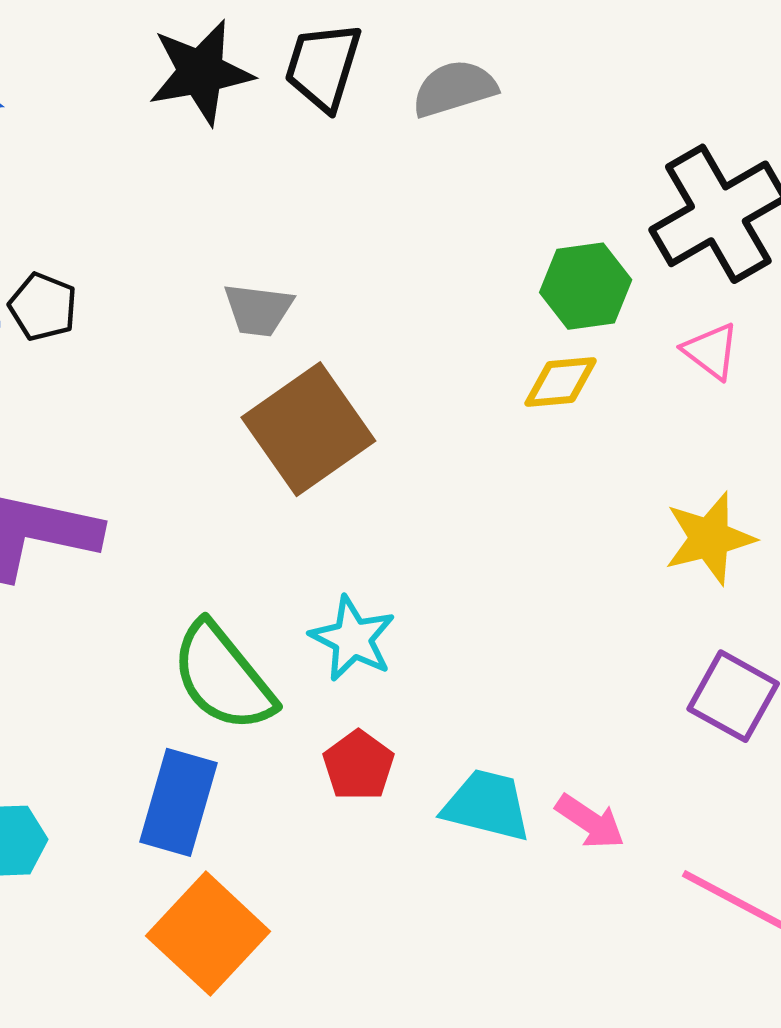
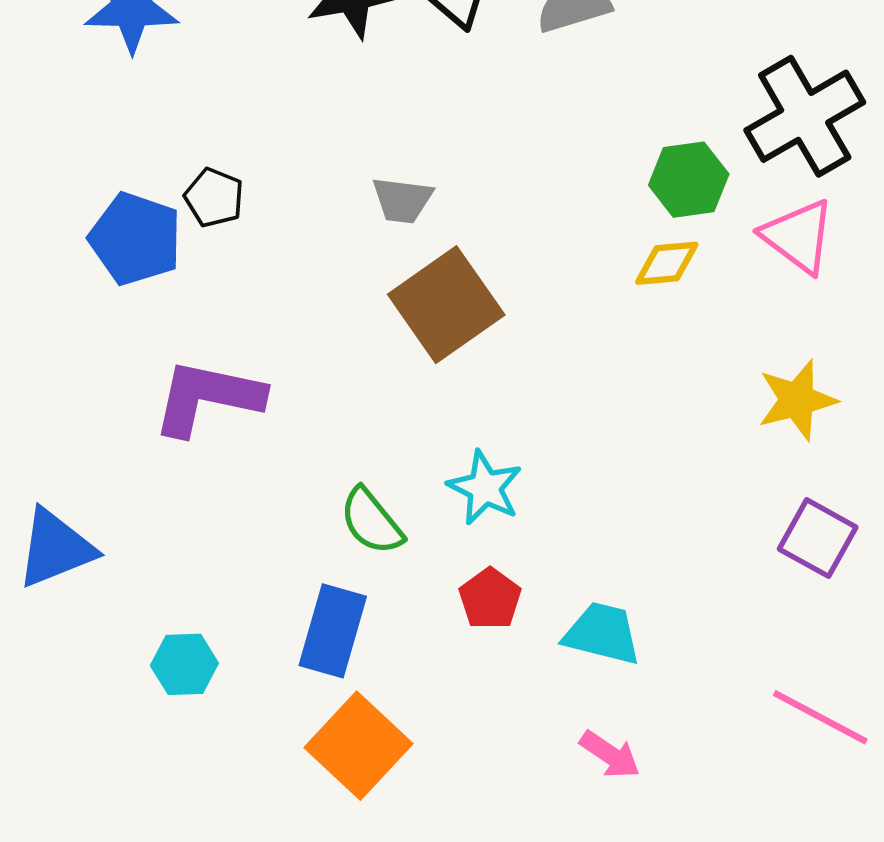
pink triangle: (711, 351) -> (798, 236), size x1.5
green semicircle: (223, 677) -> (371, 521), size x0.7
pink arrow: (590, 822) -> (610, 755), moved

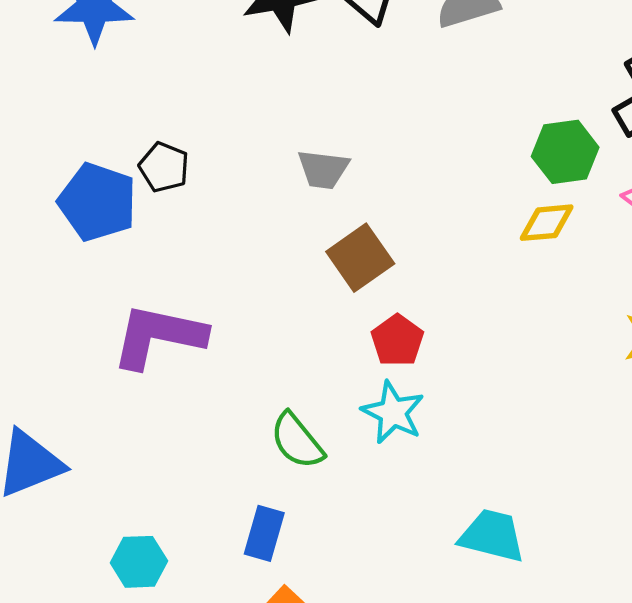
brown square: (446, 305) -> (360, 258), size x0.7
red pentagon: (490, 599) -> (397, 340), moved
blue rectangle: (333, 631) -> (264, 533), size x0.7

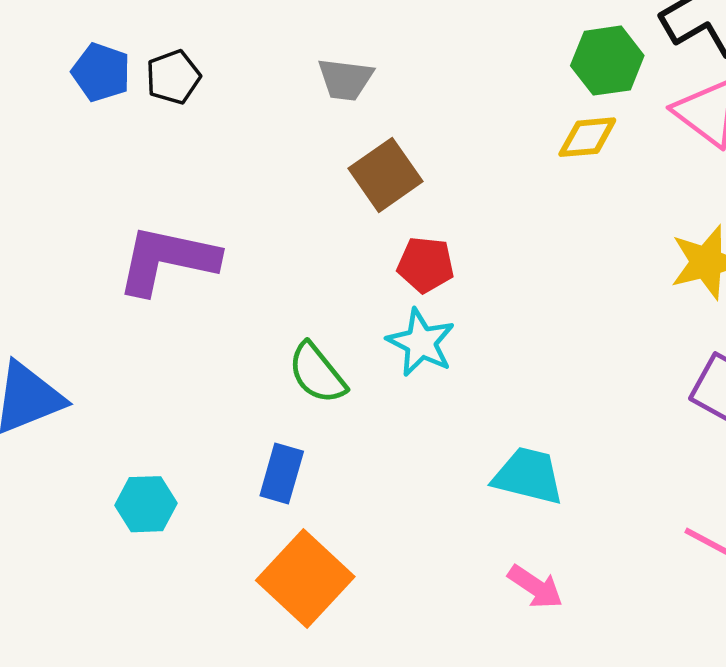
black pentagon: (164, 167) -> (173, 77), turned 30
blue pentagon: (97, 202) -> (101, 72), moved, size x0.7
red pentagon: (397, 340) -> (426, 265), turned -30

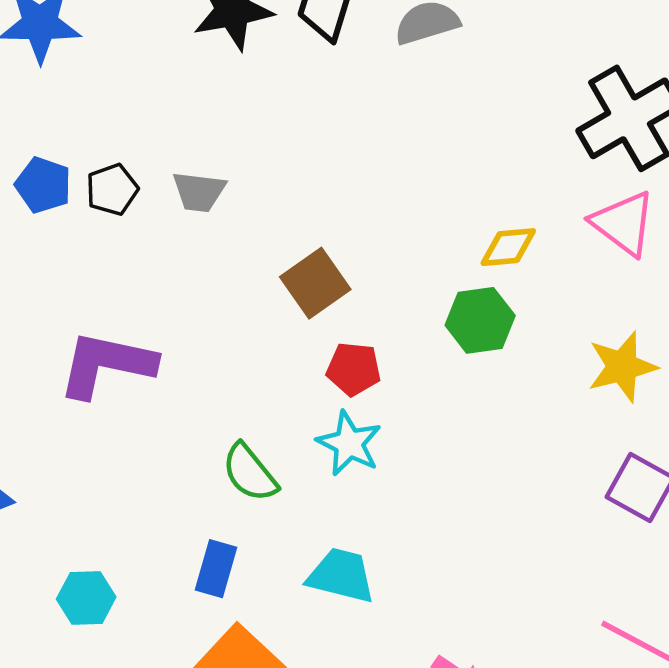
green hexagon: (607, 61) -> (480, 320), moved
gray trapezoid: (345, 79) -> (199, 192), moved
cyan trapezoid: (528, 476) -> (341, 575), moved

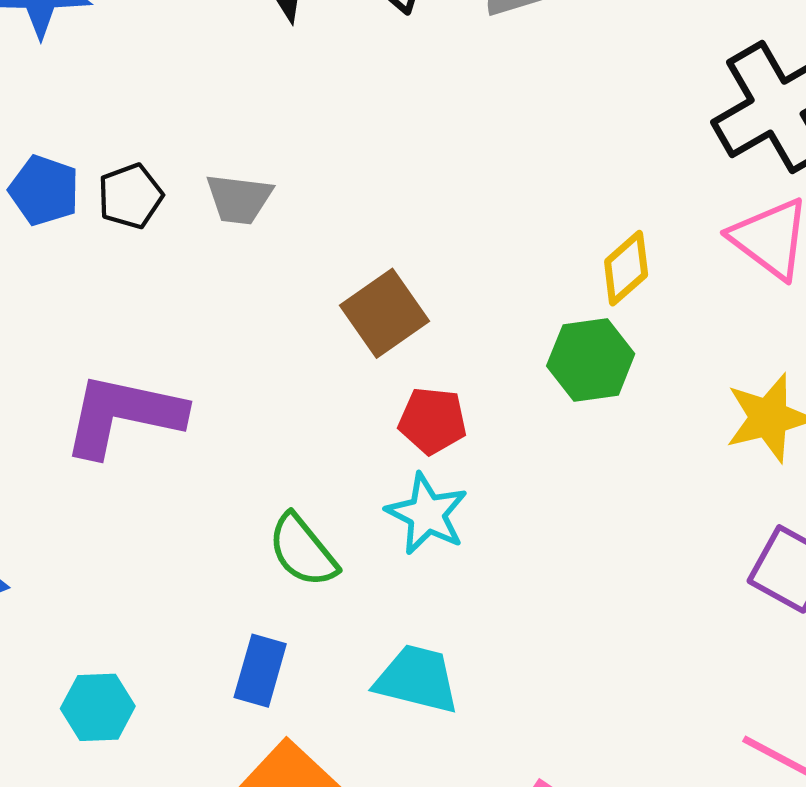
yellow diamond: (508, 247) -> (626, 268), turned -36

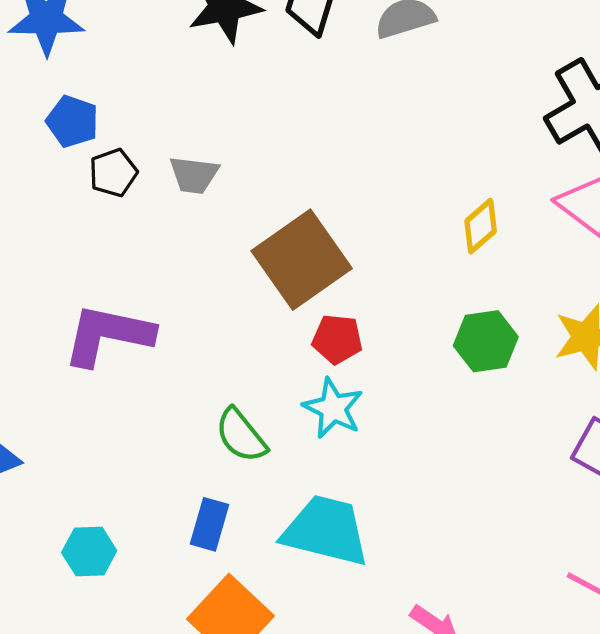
blue pentagon: (44, 190) -> (72, 121), moved
brown square: (385, 313) -> (302, 260), size x1.5
green hexagon: (591, 360) -> (486, 341), moved
cyan trapezoid: (417, 679) -> (326, 531), size x1.4

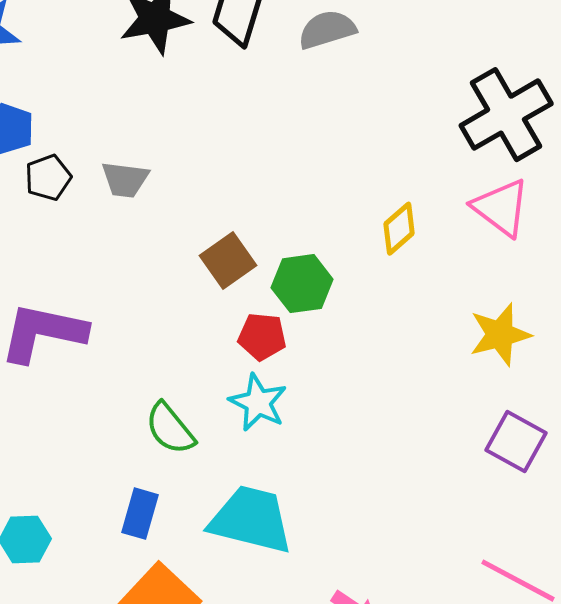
brown square: (302, 260) -> (228, 261), size x0.6
green hexagon: (486, 341) -> (302, 284), moved

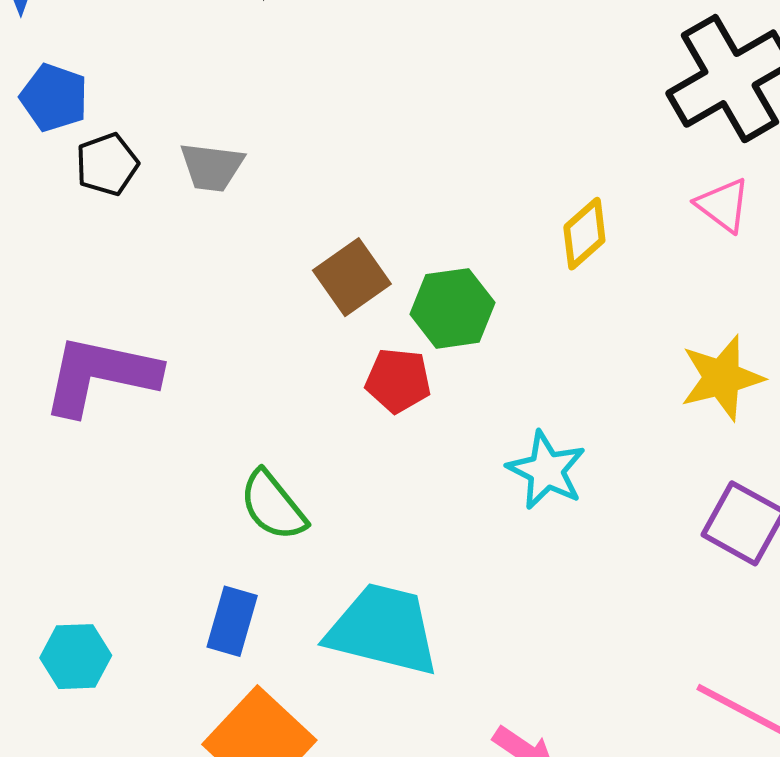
pink triangle: (501, 208) -> (723, 205), size x0.7
cyan star: (258, 403) -> (546, 470), moved

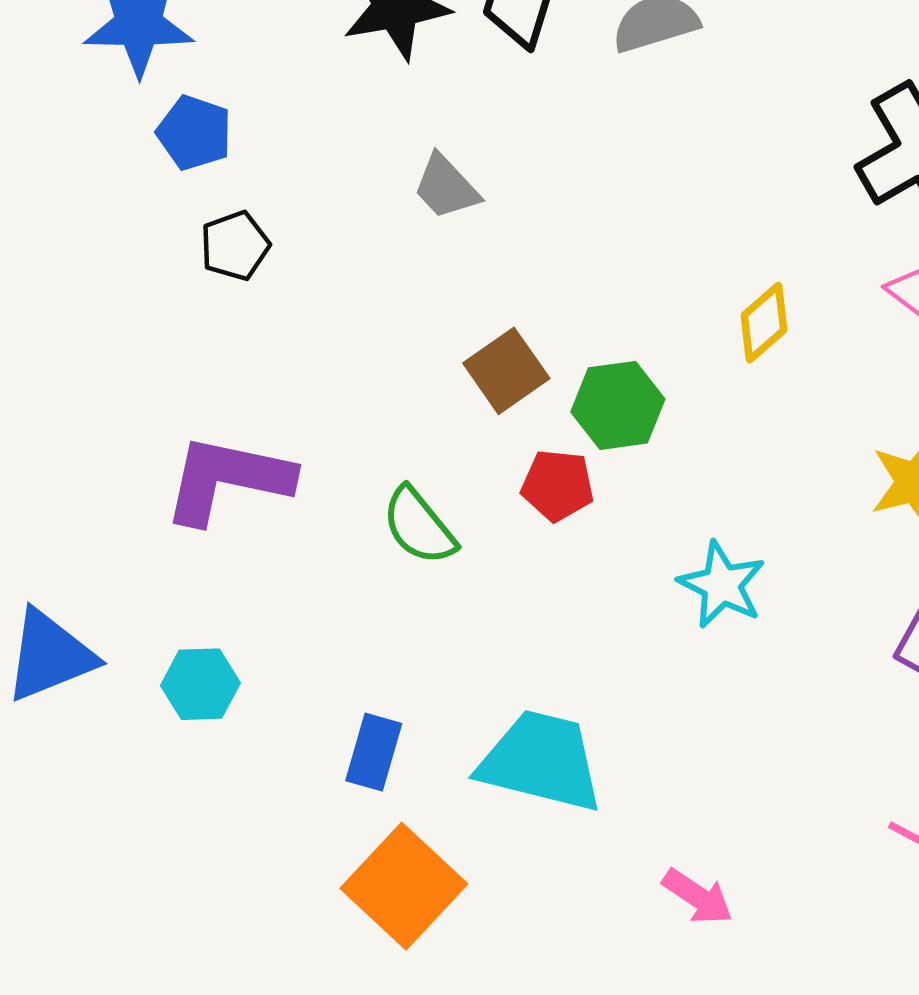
blue pentagon: (54, 98) -> (194, 133), moved
gray trapezoid: (212, 167) -> (446, 187), moved, turned 40
green semicircle: (273, 506) -> (419, 526), moved
cyan hexagon: (76, 657) -> (200, 684), moved

